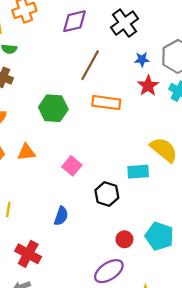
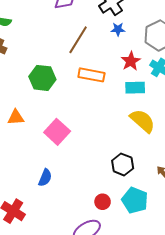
blue star: (142, 59) -> (118, 29), moved
pink square: (72, 166) -> (57, 132), size x1.4
cyan rectangle: (138, 172) -> (135, 88), moved
black hexagon: (107, 194) -> (123, 164), moved

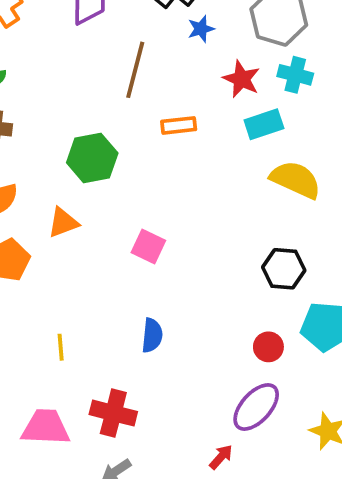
orange rectangle: (91, 75) -> (179, 125), size x0.7
orange triangle: (16, 117) -> (63, 223), moved
pink square: (57, 132) -> (148, 247), size x0.7

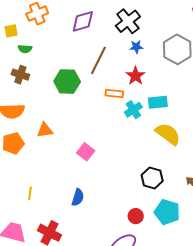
cyan cross: (295, 75) -> (133, 110), moved, turned 30
red star: (242, 79) -> (136, 76), moved
green hexagon: (92, 158) -> (67, 82), moved

